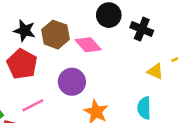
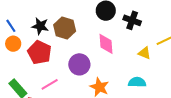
pink diamond: (88, 45) -> (106, 44), moved, turned 40
cyan semicircle: (144, 108) -> (137, 82), turned 96

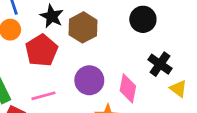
black cross: (132, 20) -> (160, 64), moved
pink diamond: (106, 44) -> (128, 88), moved

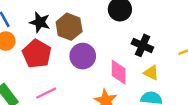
purple circle: (89, 80) -> (83, 56), moved
yellow triangle: (178, 89) -> (151, 73), moved

